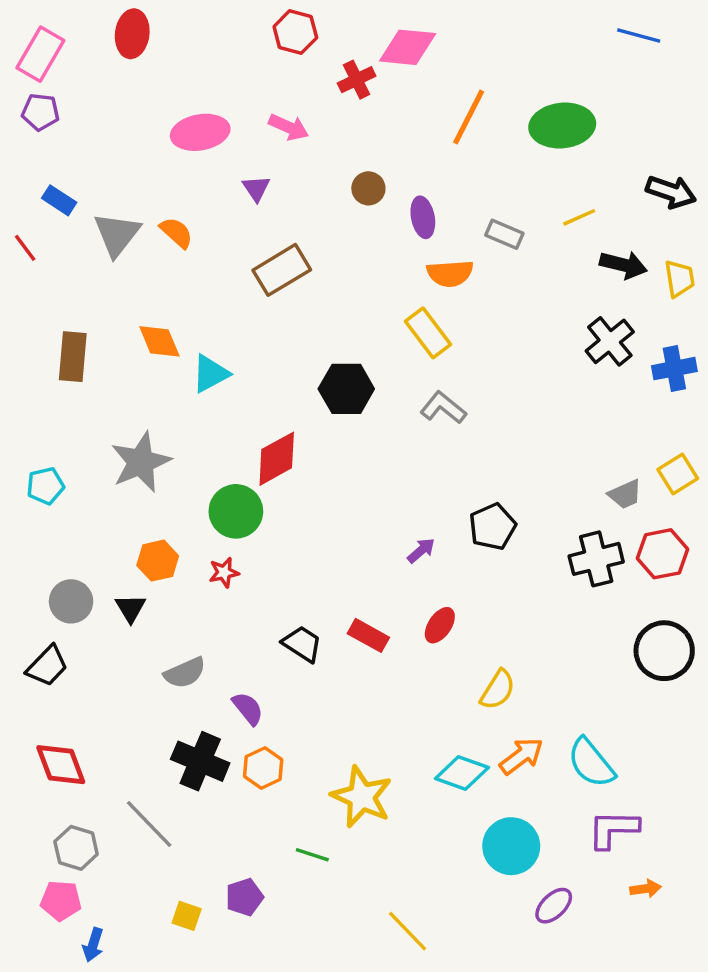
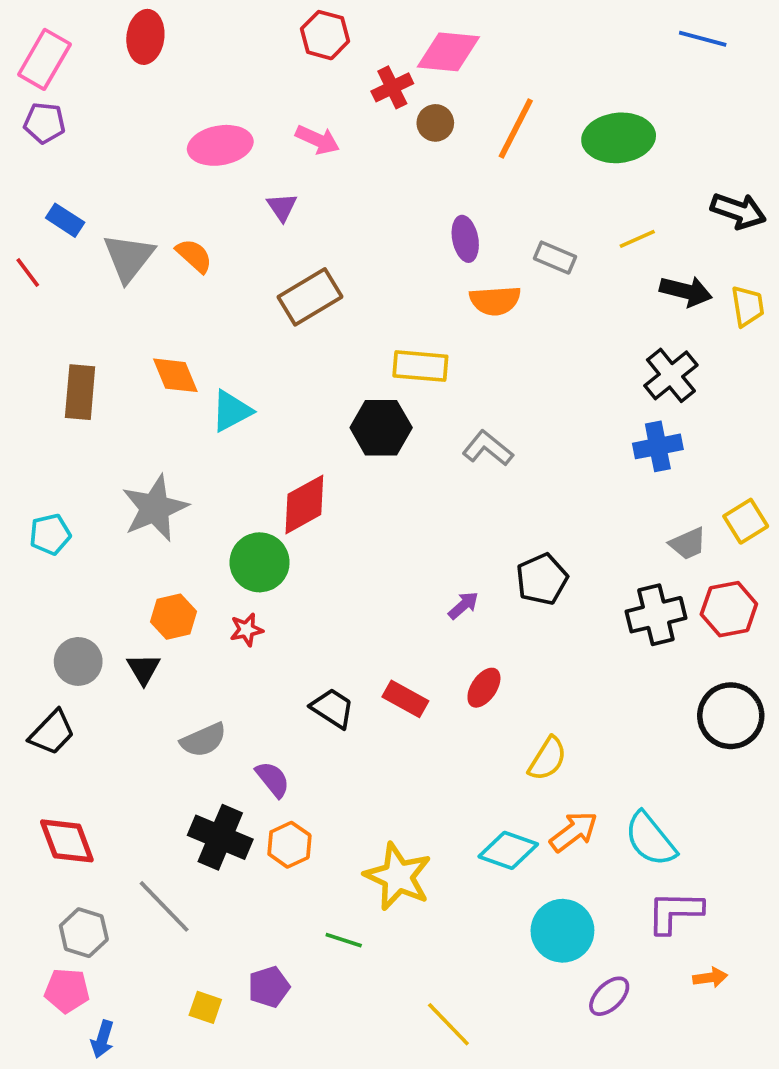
brown circle: (368, 188) -> (435, 123), moved
yellow rectangle: (428, 333) -> (420, 366), moved, turned -48
blue cross: (674, 369) -> (658, 446), moved

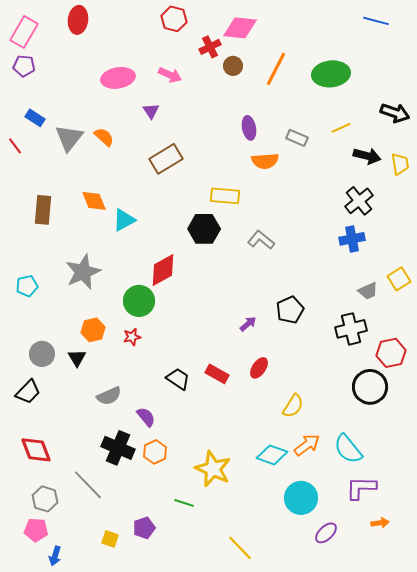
red hexagon: (729, 609) -> (391, 353), moved
black circle: (731, 716) -> (370, 387), moved

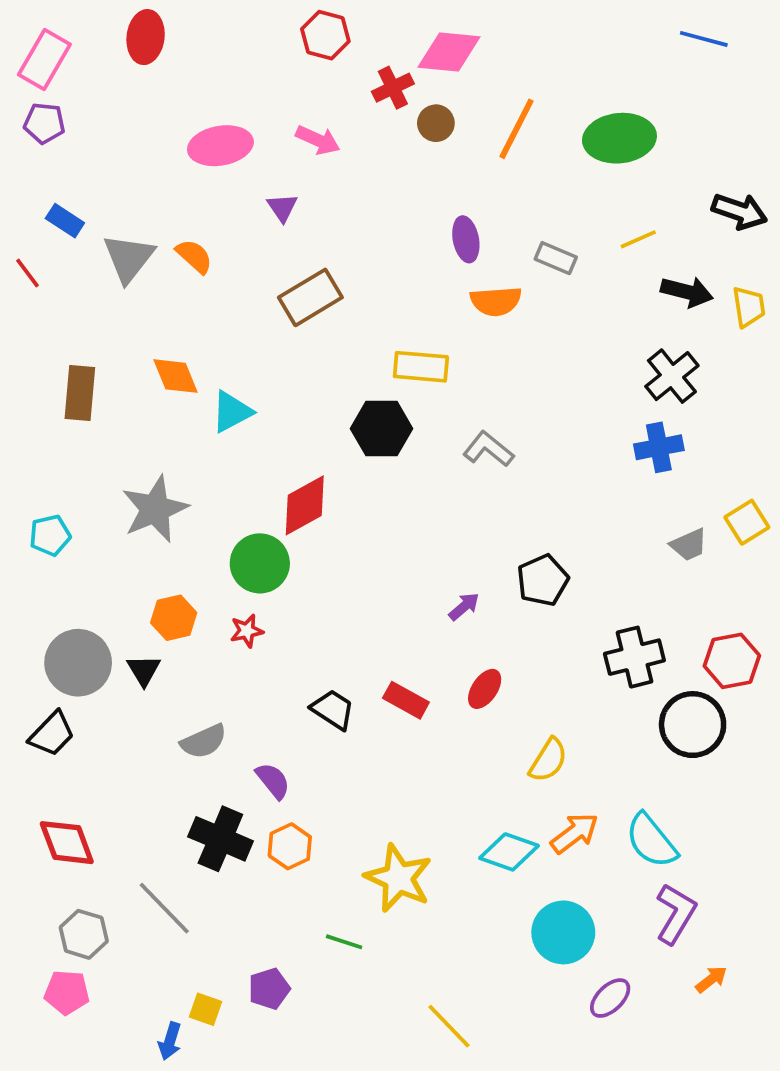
black cross: (351, 329) -> (634, 657), moved
gray circle: (42, 354) -> (78, 663), size x1.4
purple L-shape: (361, 488) -> (676, 914), turned 120
orange arrow: (380, 523) -> (711, 979), turned -30
blue arrow: (55, 556) -> (170, 1041), moved

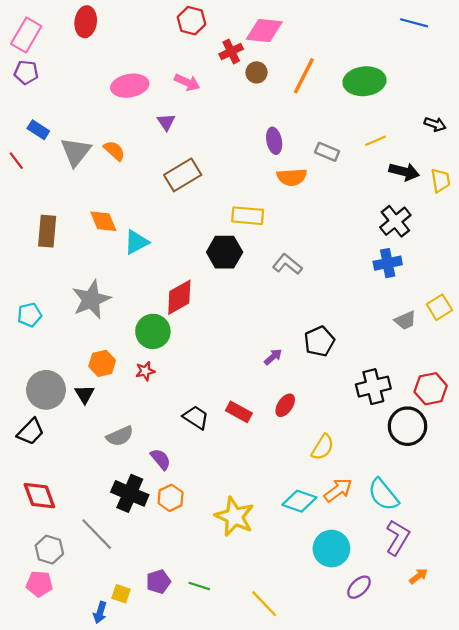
black arrow: (739, 211) -> (435, 124), size x0.7
green line: (344, 942) -> (199, 586), moved

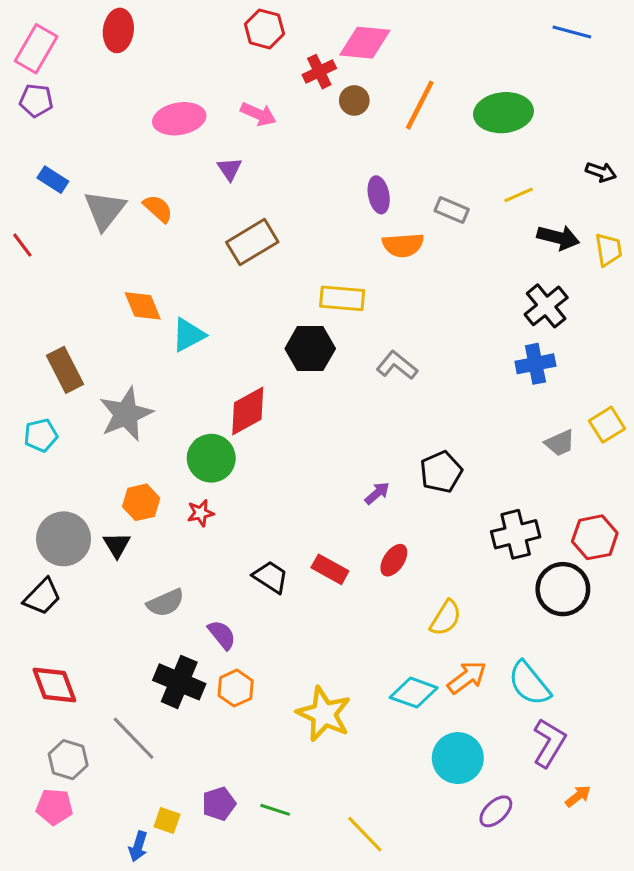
red line: (16, 161) -> (22, 245), moved
brown rectangle: (47, 231) -> (65, 370), moved, turned -32

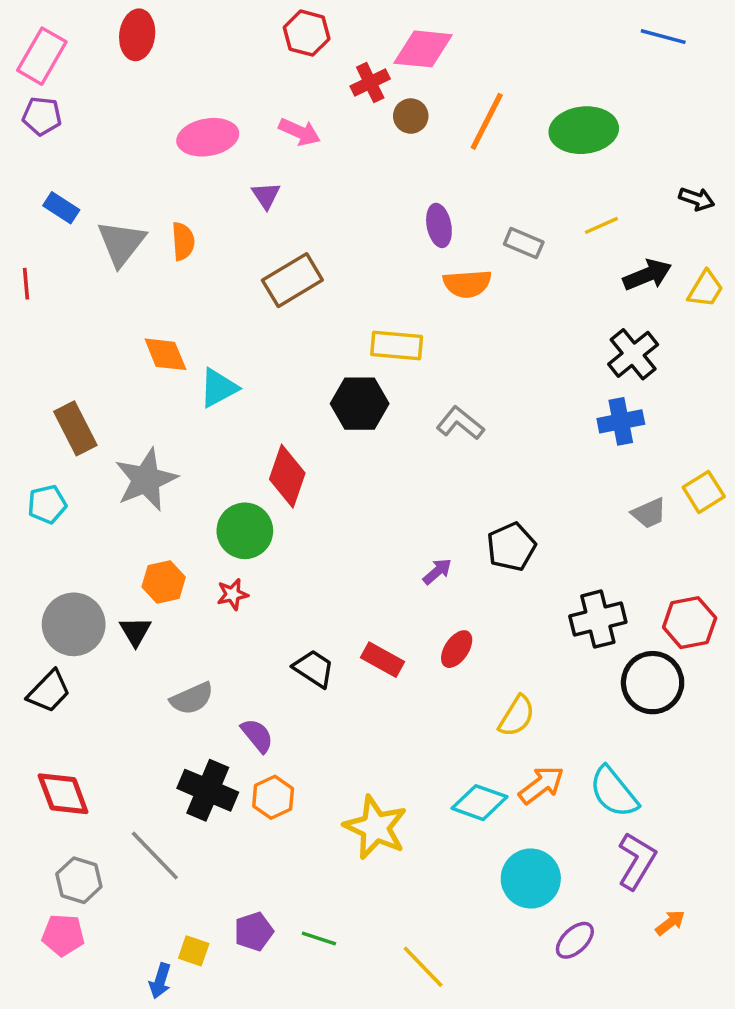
orange semicircle: (158, 209) -> (183, 241), turned 44
black arrow: (558, 237) -> (647, 275), turned -36
red line: (22, 245) -> (26, 284), turned 32
yellow trapezoid: (609, 250) -> (705, 289), turned 40
red diamond: (248, 411) -> (287, 476), turned -42

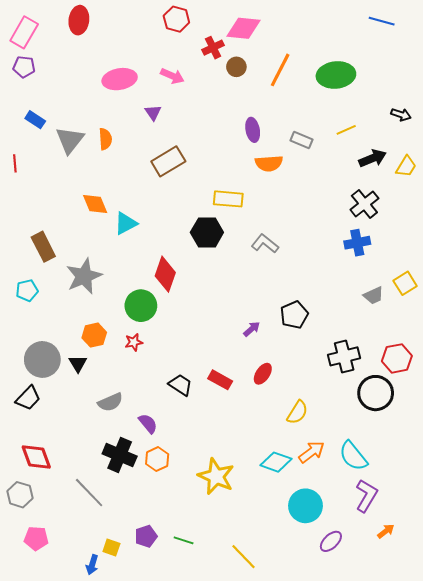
gray hexagon: (79, 880) -> (20, 495), moved

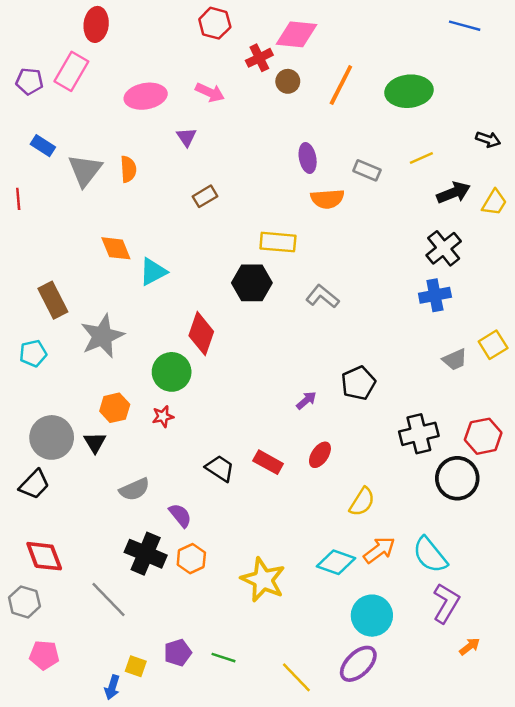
pink rectangle: (24, 32) -> (71, 71), moved
brown rectangle: (168, 161) -> (205, 196), size x0.6
purple ellipse: (331, 541) -> (358, 664), moved, size x1.4

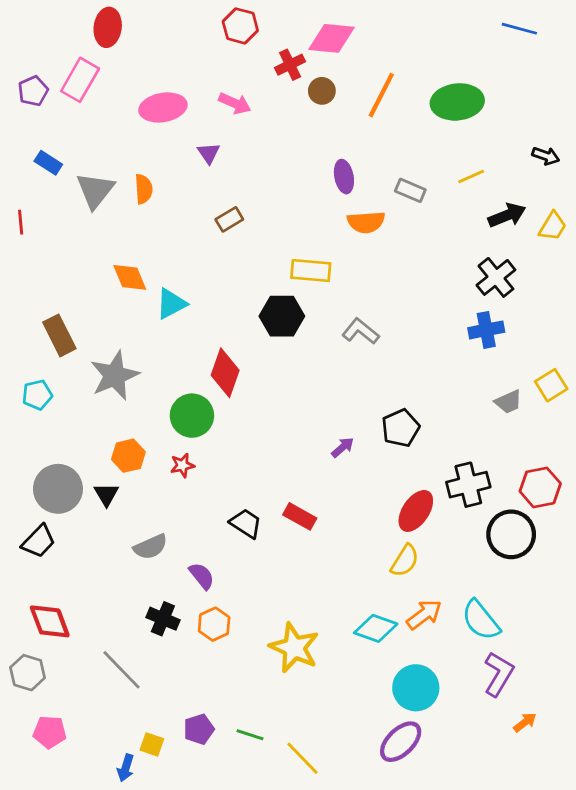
purple pentagon: (29, 81) -> (33, 91), turned -30
red ellipse: (320, 455) -> (416, 511), moved, size x1.4
black cross: (146, 554) -> (163, 619), size x0.7
yellow line: (296, 677) -> (303, 758), moved

